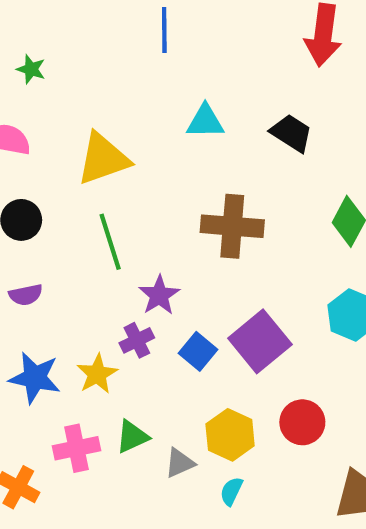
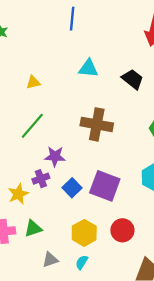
yellow triangle: (103, 159) -> (33, 82), size x0.5
green line: (110, 242) -> (32, 126), turned 52
purple star: (159, 295) -> (55, 156), turned 30
purple square: (260, 341) -> (105, 186), turned -36
gray triangle: (180, 463) -> (50, 260), moved

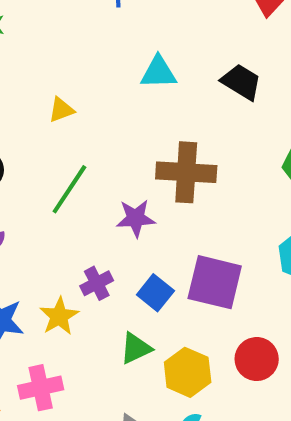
purple star: (55, 156) -> (136, 218), moved
green triangle: (33, 228) -> (136, 348), moved

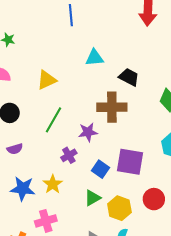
black trapezoid: (241, 82) -> (129, 77), moved
yellow triangle: (61, 110) -> (47, 80), size x1.5
purple cross: (97, 283) -> (69, 155), moved

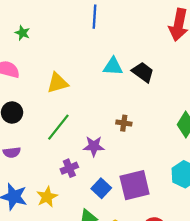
black trapezoid: (129, 77) -> (143, 72), moved
brown cross: (112, 107) -> (124, 123), size x0.5
purple square: (130, 162) -> (135, 185), turned -32

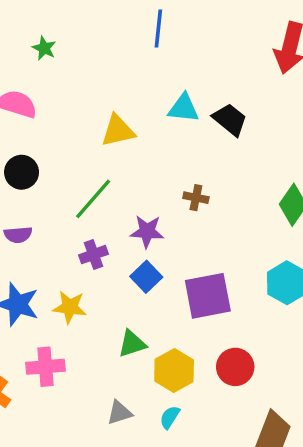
yellow triangle: (58, 83) -> (118, 131), moved
purple cross: (69, 168) -> (94, 255), moved
blue square: (101, 188) -> (146, 277), moved
yellow star: (47, 197) -> (70, 307), turned 30

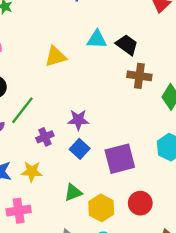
brown cross: (196, 198) -> (139, 76), moved, size x1.5
green line: (93, 199) -> (22, 110), moved

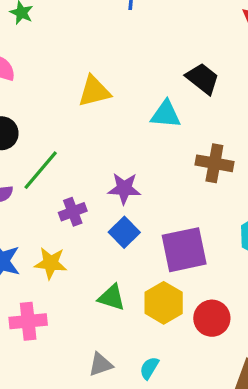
cyan triangle: (97, 39) -> (166, 114), moved
brown cross: (139, 76) -> (214, 163), moved
green triangle: (73, 192) -> (112, 297), turned 36
yellow hexagon: (101, 208) -> (164, 303), moved

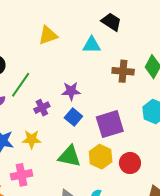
green triangle: (112, 297) -> (70, 156), size x1.4

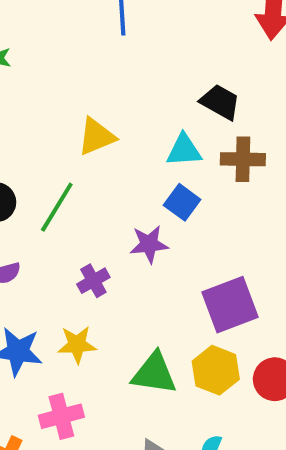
brown cross: (123, 71) -> (243, 159), moved
green line: (21, 85) -> (57, 207), moved
blue square: (73, 117) -> (182, 202), moved

